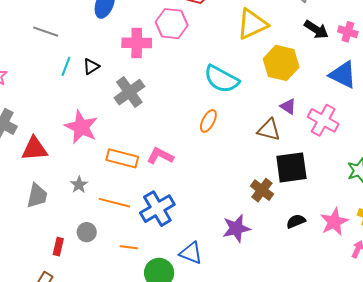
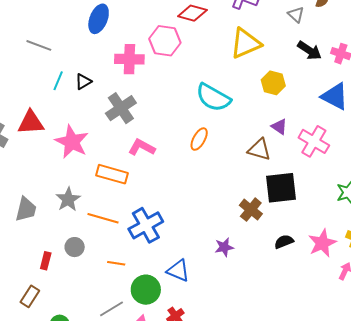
yellow hexagon: (281, 63) -> (273, 83), size x0.7
red triangle: (34, 149) -> (31, 123), moved
pink L-shape: (160, 156) -> (142, 147), moved
gray star: (79, 185) -> (68, 199), size x1.4
purple star: (236, 228) -> (224, 247), size x0.7

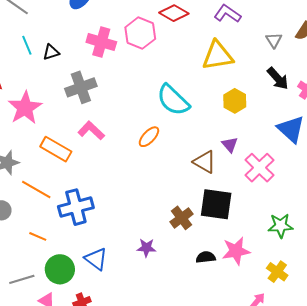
cyan line: (58, 81) -> (27, 45), turned -60
pink star: (322, 243) -> (236, 251), moved

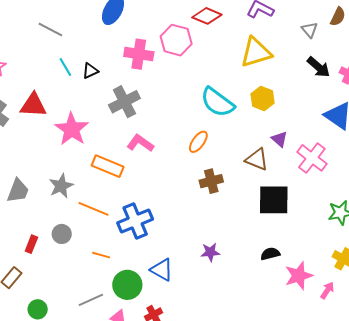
yellow hexagon: (235, 101) -> (263, 99), moved
brown cross: (182, 218) -> (211, 181), moved, turned 30
pink star: (236, 251) -> (299, 276), moved

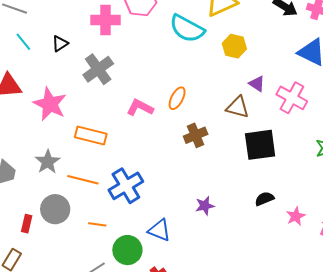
cyan line: (65, 67) -> (23, 42), moved
cyan semicircle: (217, 102) -> (187, 29), moved
pink L-shape: (140, 143) -> (140, 108), moved
gray circle: (62, 234) -> (55, 209), size x1.5
pink star: (299, 276) -> (296, 216), size x0.7

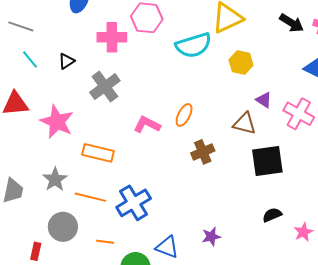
cyan semicircle: (187, 29) -> (193, 45), turned -45
purple star: (205, 206) -> (211, 237), moved
red rectangle: (27, 224) -> (36, 251), moved

